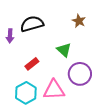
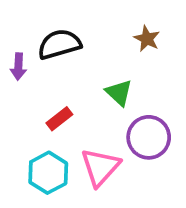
pink triangle: (54, 90) -> (100, 167), turned -45

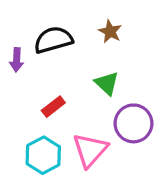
brown star: (147, 39) -> (110, 31), moved

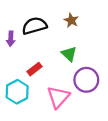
cyan hexagon: (43, 155) -> (17, 92), moved

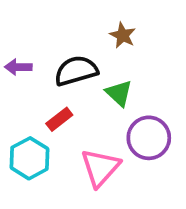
black semicircle: (34, 26) -> (76, 71), moved
purple arrow: (11, 39) -> (18, 67), turned 88

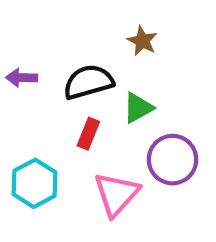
green triangle: (119, 93) -> (138, 108), turned 48
red rectangle: (59, 119) -> (88, 134), moved, turned -30

